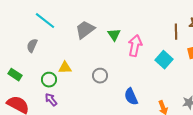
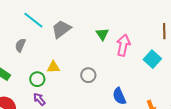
gray trapezoid: (85, 30) -> (61, 29), moved

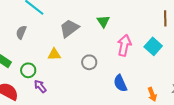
gray trapezoid: (61, 29) -> (69, 28), moved
pink arrow: (123, 45) -> (124, 45), moved
green circle: (37, 79) -> (28, 70), moved

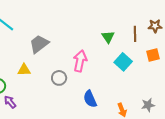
green triangle: (103, 21) -> (108, 37), moved
pink arrow: (124, 45) -> (80, 61), moved

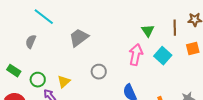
pink arrow: (80, 61) -> (136, 55), moved
yellow triangle: (24, 70) -> (64, 82), moved, turned -40

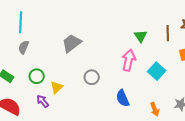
cyan line: (44, 17) -> (21, 22), moved, turned 55
cyan square: (163, 56) -> (157, 71), moved
green circle: (38, 80) -> (37, 76), moved

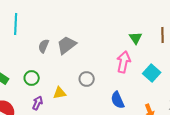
gray semicircle: (24, 47) -> (44, 46), moved
yellow triangle: (57, 87) -> (60, 93), moved, turned 32
purple arrow: (43, 101) -> (38, 103), turned 64

